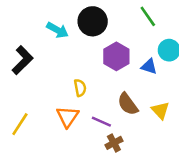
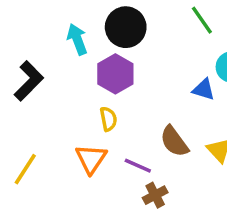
cyan arrow: (58, 30) -> (77, 39), turned -140
purple hexagon: (116, 56) -> (115, 74), moved

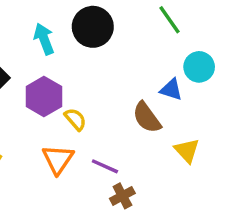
purple hexagon: (115, 74) -> (44, 97), moved
yellow semicircle: (108, 119) -> (75, 119), turned -30
brown semicircle: (174, 141) -> (147, 117), moved

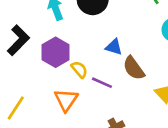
blue triangle: (171, 90) -> (114, 47), moved
purple line: (105, 166) -> (102, 83), moved

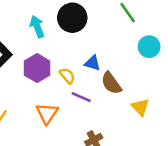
yellow semicircle: (79, 69) -> (67, 76), moved

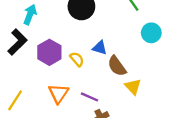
cyan arrow: (37, 27) -> (30, 15), moved, turned 42
purple line: (81, 97) -> (89, 97), moved
yellow triangle: (140, 107) -> (133, 87), moved

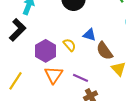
purple hexagon: (49, 52) -> (46, 51), moved

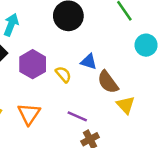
purple hexagon: (46, 51) -> (33, 64), moved
orange triangle: (54, 75) -> (29, 114), moved

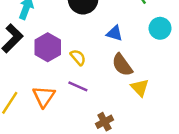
blue triangle: (89, 62) -> (115, 33), moved
purple line: (77, 116) -> (78, 86), moved

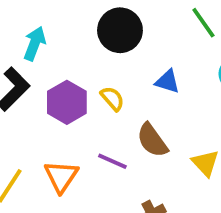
yellow semicircle: (78, 57) -> (112, 99), moved
brown semicircle: (122, 65) -> (152, 140), moved

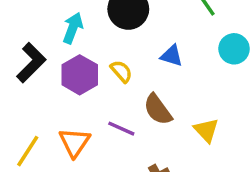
cyan arrow: (35, 44) -> (73, 28), moved

